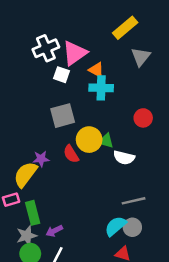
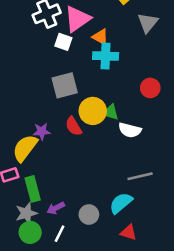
gray circle: (132, 227) -> (89, 214), moved

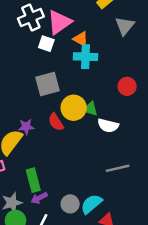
green rectangle: (33, 189) -> (33, 180), moved
cyan semicircle: (121, 203) -> (91, 204), moved

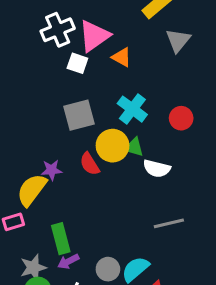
cyan cross: (85, 57) -> (132, 109), moved, turned 35

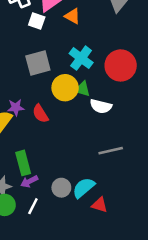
red circle: (181, 118) -> (121, 65), size x1.6
red semicircle: (90, 164) -> (40, 114), moved

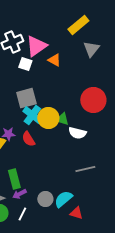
cyan cross: (81, 58) -> (32, 115), moved

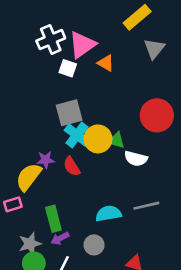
cyan semicircle: (63, 199) -> (108, 214), moved, turned 30

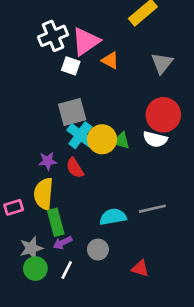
gray triangle: (154, 49) -> (162, 63), moved
white semicircle: (136, 159) -> (155, 139), moved
yellow semicircle: (29, 177) -> (44, 194), moved, turned -32

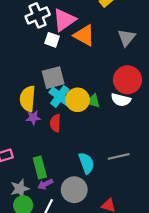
orange triangle: (110, 60) -> (84, 35), size x1.5
red semicircle: (75, 168) -> (55, 123), turned 35
yellow semicircle: (44, 194) -> (28, 99), moved
cyan semicircle: (113, 217) -> (86, 163), turned 80
gray circle: (98, 249) -> (74, 190), size x1.5

